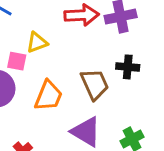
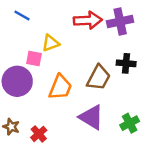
brown trapezoid: (95, 84) -> (99, 78), turned 52

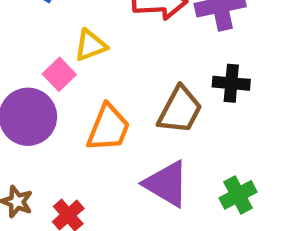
pink square: (34, 59) -> (59, 74), turned 35

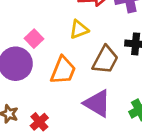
yellow triangle: (91, 45) -> (79, 29), moved

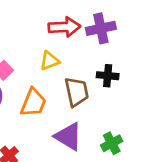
brown trapezoid: (105, 60) -> (77, 92), turned -40

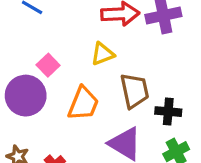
black cross: (108, 76) -> (168, 112), moved

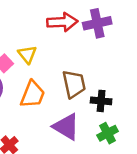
yellow triangle: (103, 54) -> (27, 54), moved, turned -48

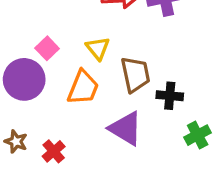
yellow triangle: (27, 54) -> (98, 48), moved
green cross: (108, 133) -> (198, 135), moved

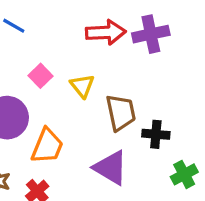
pink square: (47, 48) -> (41, 76), moved
orange trapezoid: (83, 88) -> (47, 146), moved

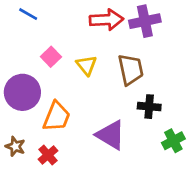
brown trapezoid: (121, 113) -> (131, 70), moved

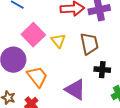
pink square: (51, 57) -> (33, 35), size x1.6
orange trapezoid: (57, 117) -> (37, 77), turned -60

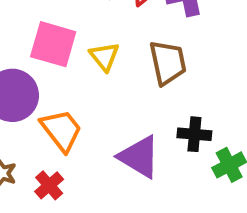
pink square: (33, 35) -> (53, 44), turned -30
black cross: (102, 70) -> (194, 134), moved

